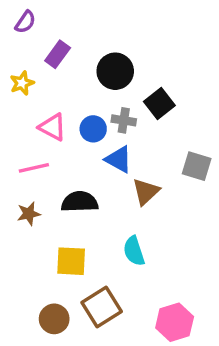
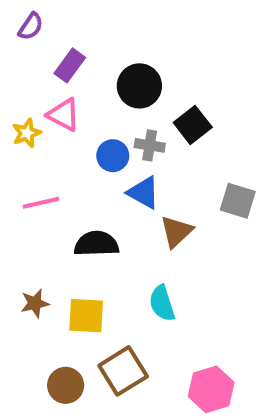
yellow star: (22, 83) -> (27, 133), moved
pink triangle: (52, 127) -> (64, 115), moved
brown star: (29, 214) -> (35, 303), moved

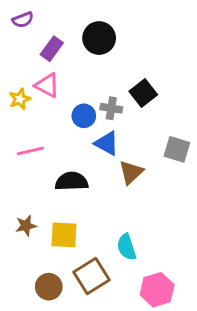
purple semicircle: (31, 26) -> (23, 20), turned 35
black circle: (139, 86) -> (99, 38), moved
cyan semicircle: (162, 303) -> (127, 247), moved

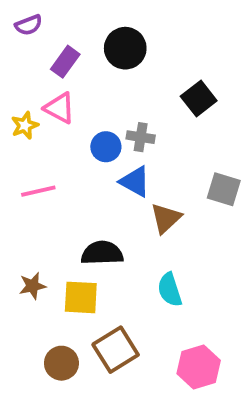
black square: (143, 93) -> (199, 98), moved
black semicircle: (72, 181) -> (102, 253), moved
cyan semicircle: (127, 247) -> (170, 290), moved

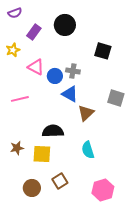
black square: (199, 98) -> (103, 51), turned -36
pink triangle: (60, 108) -> (36, 67), moved
yellow star: (25, 125) -> (13, 50), moved
brown square: (116, 350) -> (60, 181), size x0.7

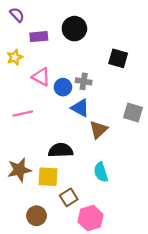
purple semicircle: (15, 13) -> (17, 15), turned -112
purple rectangle: (34, 32) -> (39, 37), turned 49
brown star: (17, 148) -> (19, 170), size x1.5
brown square: (60, 181) -> (69, 197), moved
pink hexagon: (103, 190) -> (91, 218), moved

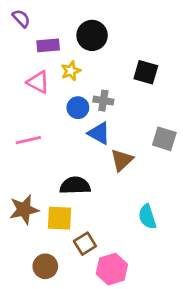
yellow star: (15, 57) -> (71, 71), moved
pink triangle: (41, 77) -> (38, 82), moved
cyan semicircle: (101, 172) -> (147, 217), moved

